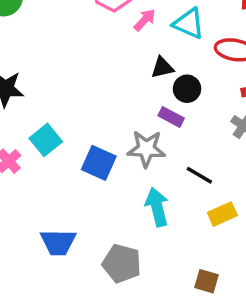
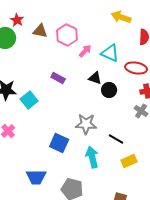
black triangle: (162, 68) -> (95, 78), turned 32
purple rectangle: (171, 117) -> (58, 78), moved
cyan square: (46, 140) -> (29, 100), moved
blue square: (99, 163) -> (59, 143), moved

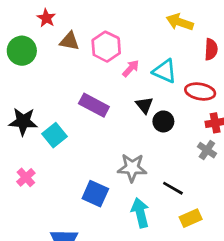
red star: (17, 20) -> (46, 18), moved
purple rectangle: (58, 78) -> (94, 105), size x1.5
black triangle: (95, 78) -> (144, 105), turned 32

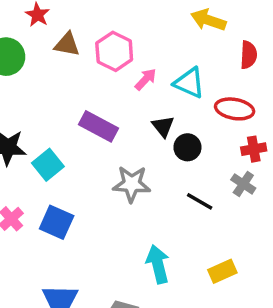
gray star: (132, 168) -> (132, 184), moved
black line: (173, 188) -> (200, 201), moved
blue square: (95, 194) -> (57, 222), moved

